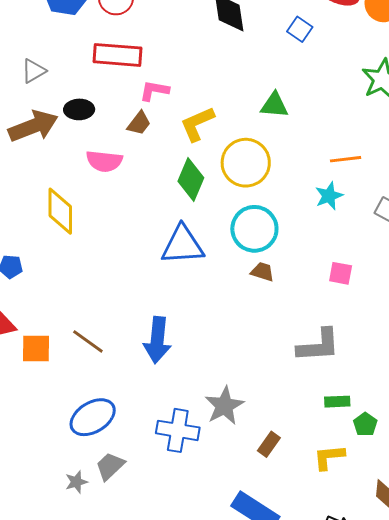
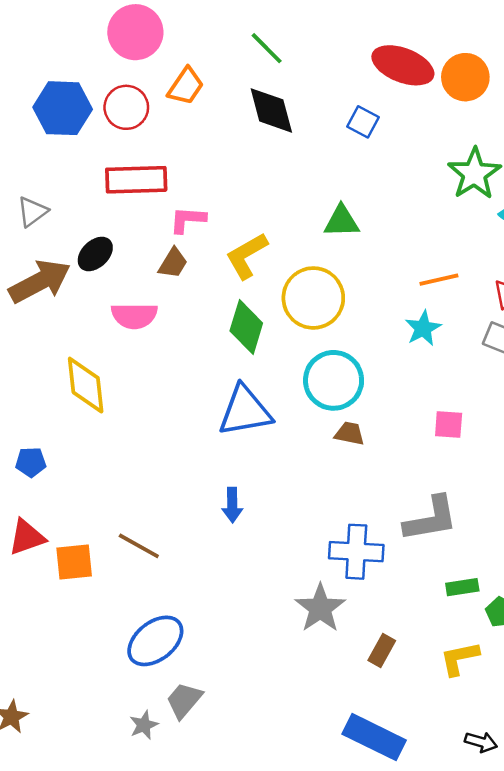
black ellipse: (79, 109) -> (95, 254), turned -36
blue arrow: (157, 340) -> (232, 505), moved, size x0.6
blue cross: (178, 430) -> (356, 552), moved

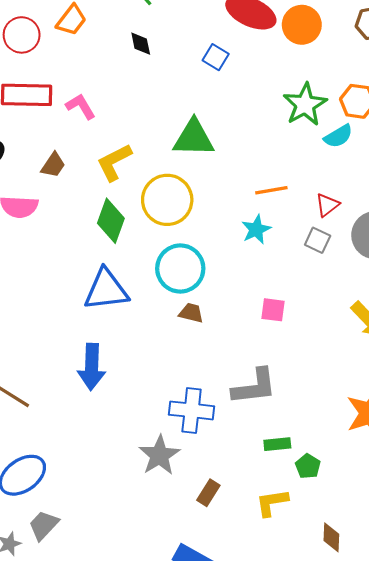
black diamond: (271, 110) -> (141, 44), size x0.6
pink L-shape: (188, 220) -> (81, 106), moved, turned 52
green triangle: (341, 221) -> (194, 138), size x1.4
blue arrow: (232, 505) -> (92, 367), size x1.6

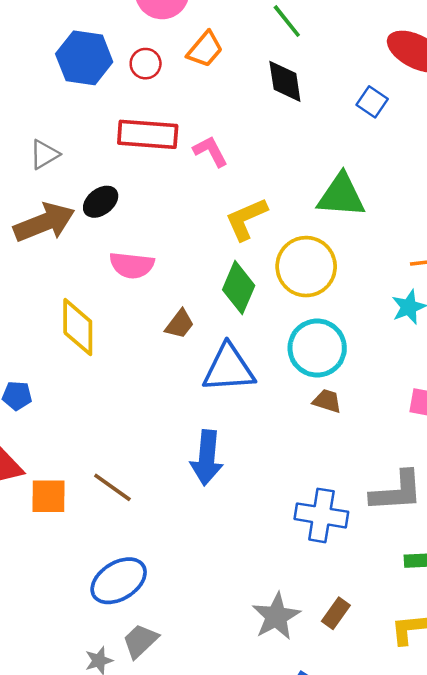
red circle: (22, 35) -> (146, 64), size x0.7
black diamond: (141, 44) -> (285, 81), size x1.5
brown trapezoid: (53, 165) -> (180, 324), moved
gray star: (159, 455) -> (276, 616), moved

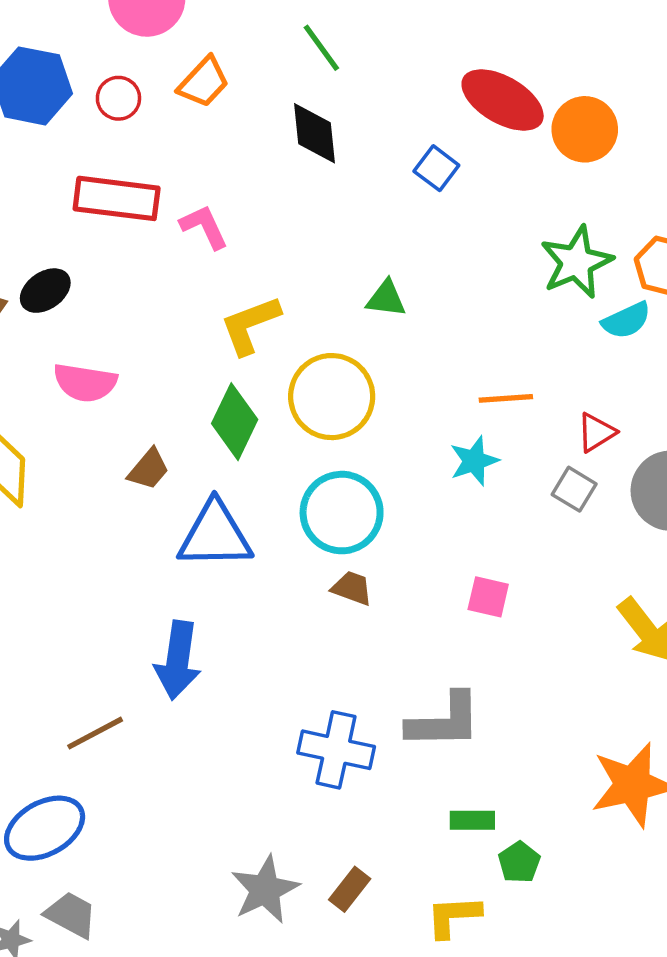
green triangle: (341, 196) -> (386, 299), size x0.6
brown line: (112, 487) -> (95, 733), moved, turned -66
gray trapezoid: (140, 641) -> (71, 915), turned 69

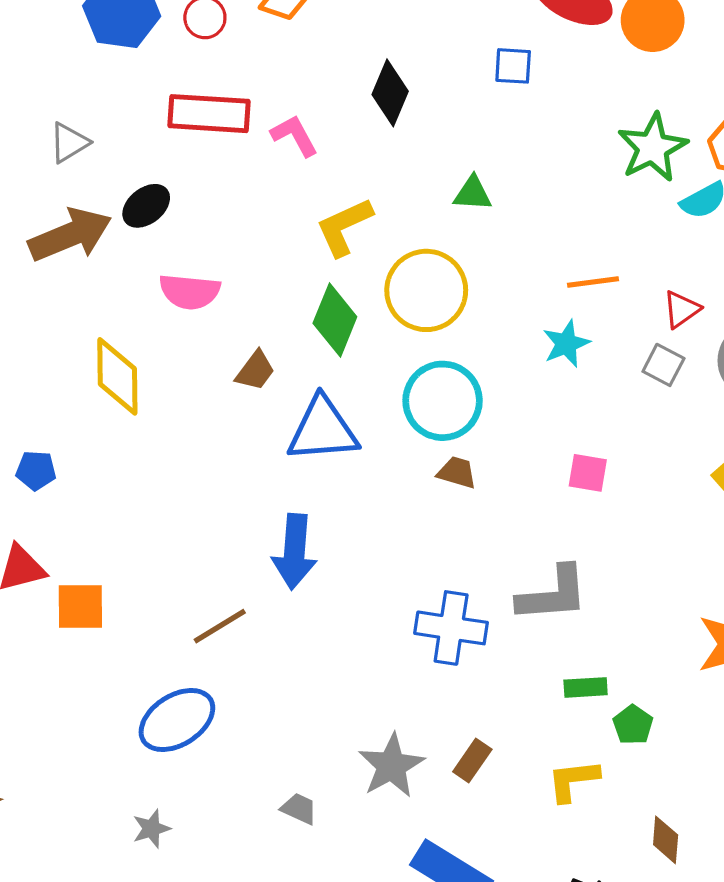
black diamond: (314, 133) -> (390, 93), moved, turned 32
blue square: (436, 168) -> (513, 66), turned -30
gray trapezoid: (71, 915) -> (299, 809), moved, size x0.7

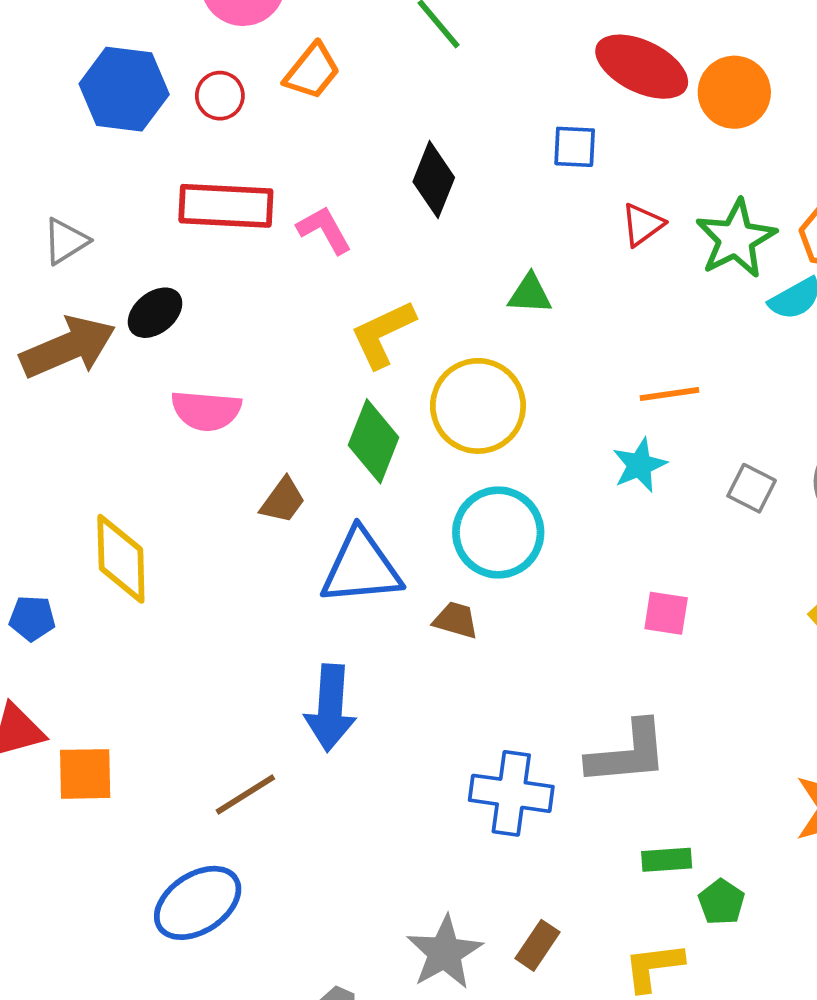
red triangle: (681, 309) -> (642, 225), moved
yellow diamond: (117, 376) -> (121, 559), moved
brown trapezoid: (457, 472) -> (456, 620), moved

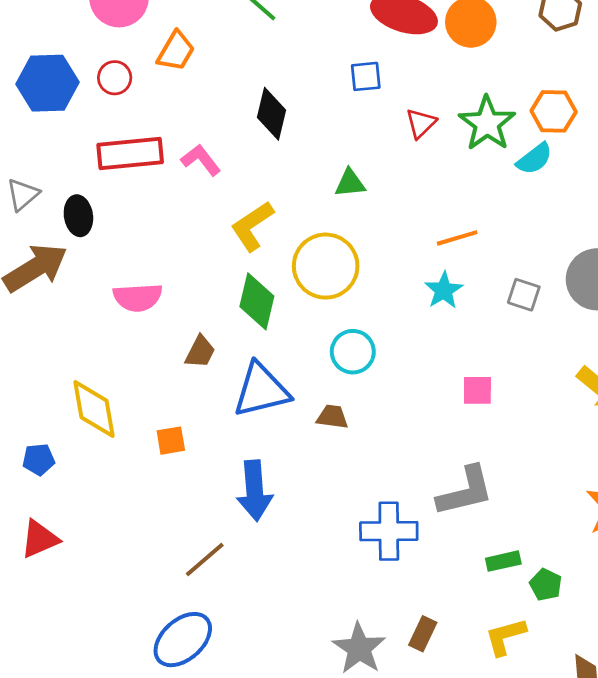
black ellipse: (155, 313) -> (78, 216), moved, turned -51
cyan circle: (498, 532) -> (353, 352), size x0.7
orange square: (85, 774) -> (171, 441), moved, size x0.7

